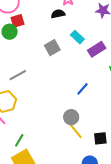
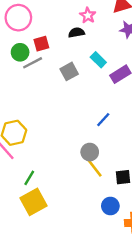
red square: (18, 21) -> (41, 44), moved
gray line: (18, 75) -> (33, 63), moved

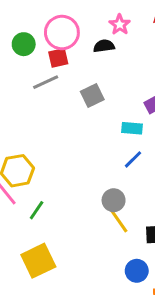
pink circle: (18, 18) -> (62, 32), moved
green circle: (20, 52) -> (24, 44), moved
cyan rectangle: (98, 60) -> (132, 128), moved, turned -42
green line: (29, 178) -> (37, 210), moved

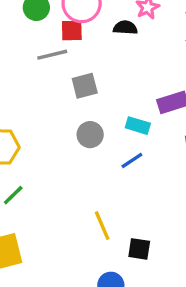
gray square: (92, 95) -> (85, 86), moved
gray circle: (114, 200) -> (90, 135), moved

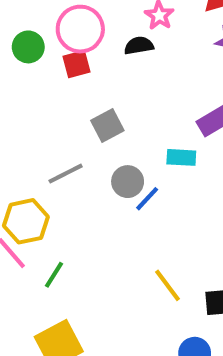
gray line: (52, 55) -> (66, 174), moved
blue line: (132, 160) -> (147, 199), moved

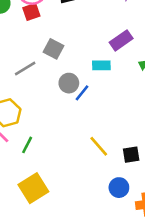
gray square: (107, 126) -> (54, 49), turned -30
gray line: (66, 174) -> (25, 69), moved

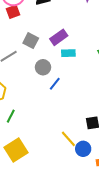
purple rectangle: (121, 40) -> (59, 37), moved
blue line: (82, 93) -> (55, 84), moved
yellow line: (99, 146) -> (68, 139), moved

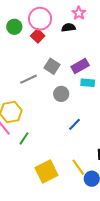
red square: (13, 12) -> (38, 36), turned -32
blue line: (55, 84) -> (74, 124), moved
yellow square: (16, 150) -> (46, 172), moved

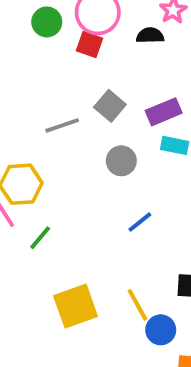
red square: (38, 36) -> (89, 44), turned -32

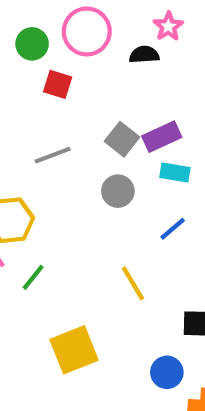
red square: (89, 44) -> (58, 84), moved
gray square: (110, 106) -> (122, 139), moved
blue line: (140, 222) -> (173, 229), moved
yellow line: (137, 305) -> (133, 283), moved

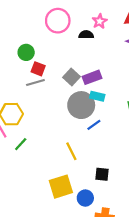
green circle: (32, 44) -> (26, 52), moved
red square: (58, 84) -> (38, 69), moved
gray circle: (118, 191) -> (81, 105), moved, size x1.6
yellow square: (74, 350) -> (61, 187), moved

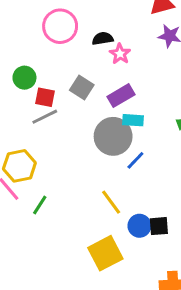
pink star: (100, 21) -> (120, 54), moved
gray square: (72, 77) -> (82, 88), moved
blue circle: (85, 198) -> (139, 226), moved

